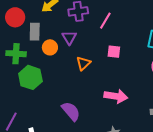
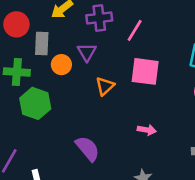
pink square: (114, 52) -> (145, 71), size x1.6
pink arrow: (116, 96) -> (147, 130), size x0.6

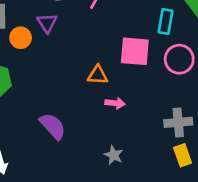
pink square: (145, 71) -> (135, 51), moved
orange triangle: (105, 86) -> (98, 75), moved, turned 48

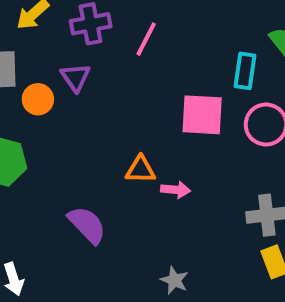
orange triangle: (98, 75) -> (141, 170), moved
gray star: (114, 155) -> (174, 280), moved

